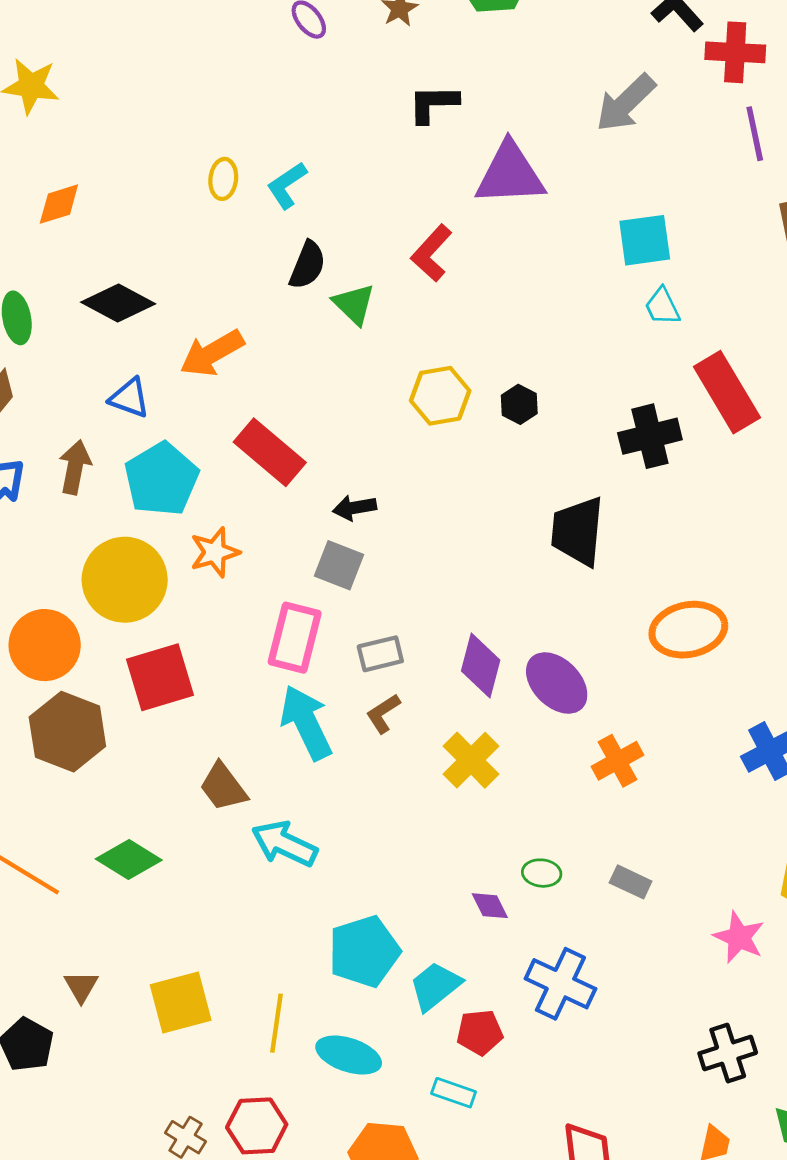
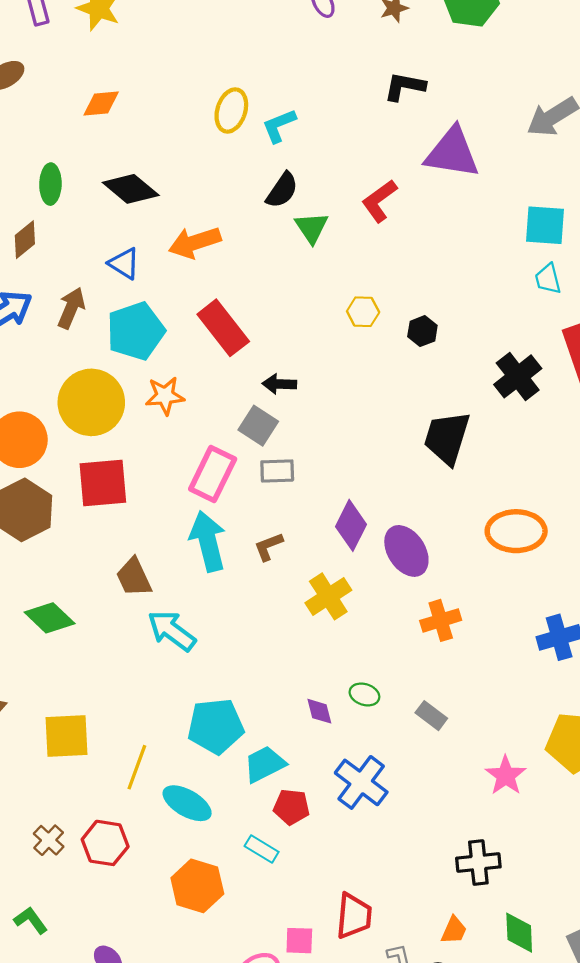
yellow ellipse: (223, 179) -> (231, 110), size x1.4
yellow hexagon: (440, 396) -> (363, 312), size x0.7
black cross: (650, 436) -> (518, 376), turned -36
gray rectangle: (380, 654) -> (277, 471), moved

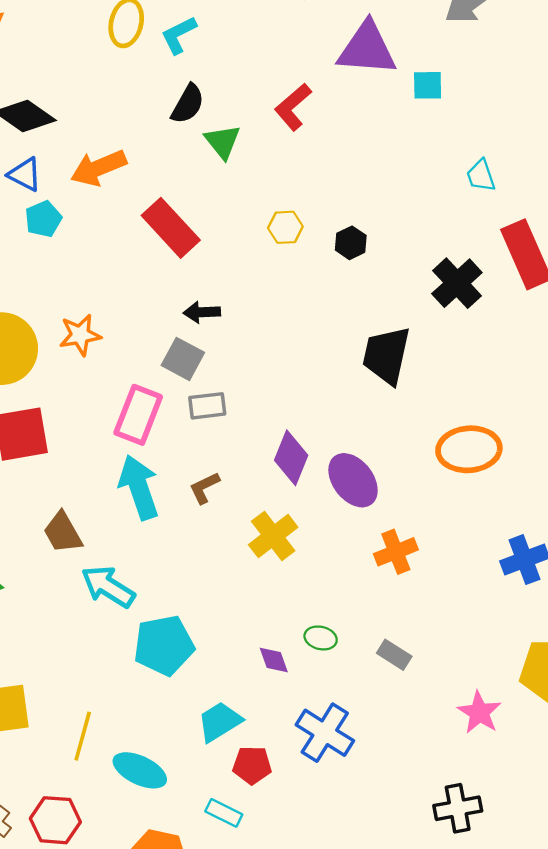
cyan square: (545, 225) -> (428, 85), moved, size x0.7
blue triangle: (124, 264) -> (25, 174), moved
red rectangle: (223, 328) -> (171, 228), moved
cyan pentagon: (136, 331) -> (43, 219), moved, size x0.6
cyan pentagon: (216, 726) -> (164, 645), moved

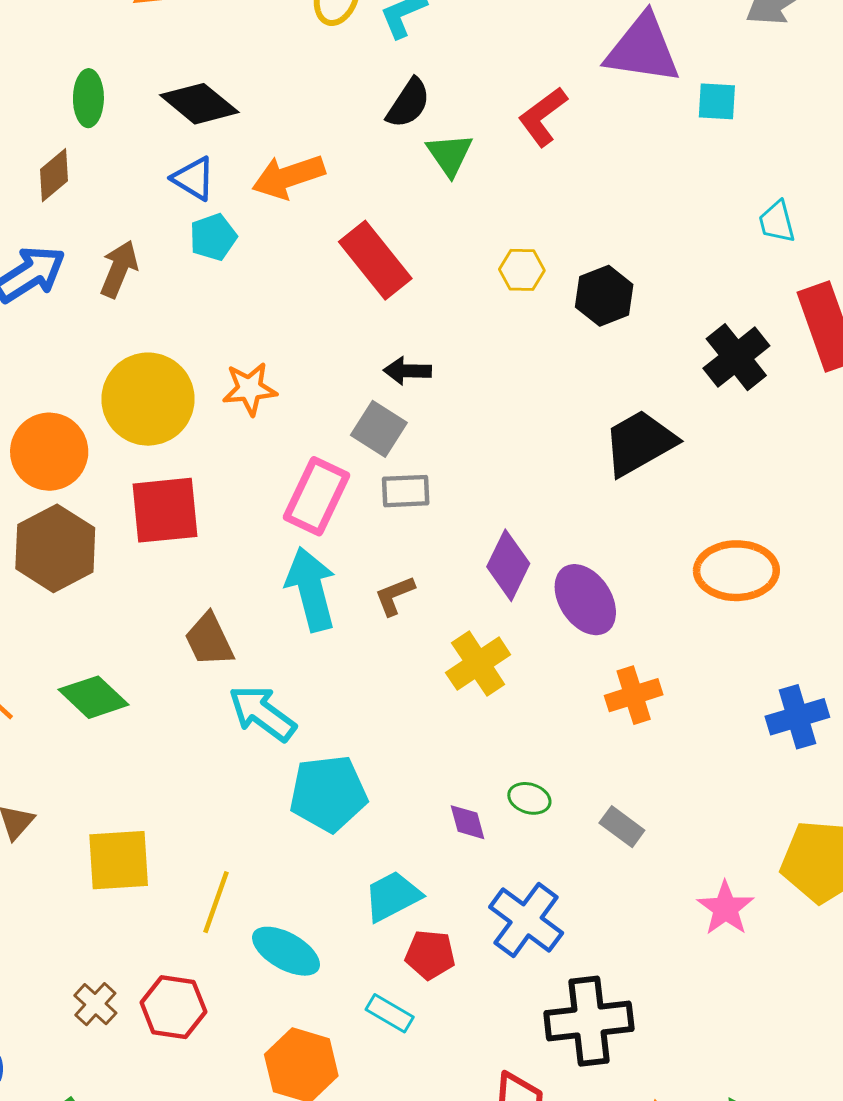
black hexagon: (351, 243) -> (604, 296), size x1.4
black trapezoid: (386, 355) -> (639, 443), turned 44
black cross: (458, 808) -> (589, 1021), moved, size x1.4

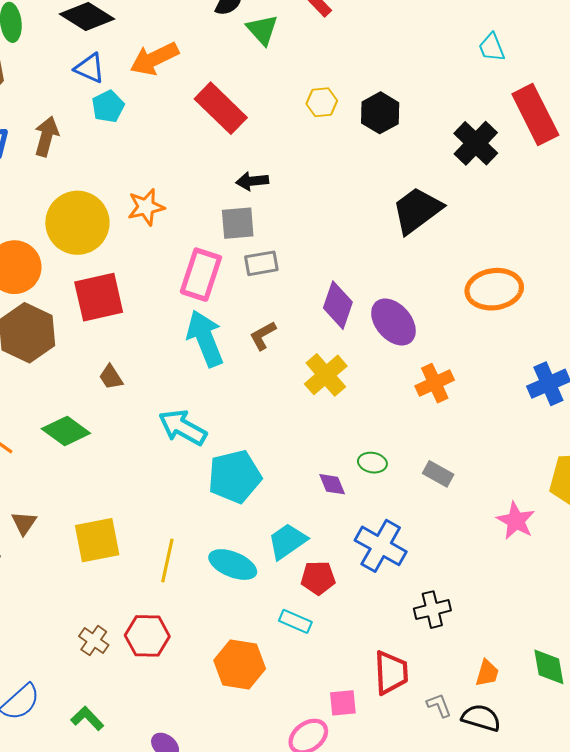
gray square: (379, 429) -> (238, 223), turned -30
brown trapezoid: (209, 640) -> (111, 377), moved, size x0.7
cyan ellipse: (286, 951) -> (233, 565), moved
black cross: (589, 1021) -> (432, 610), size x0.6

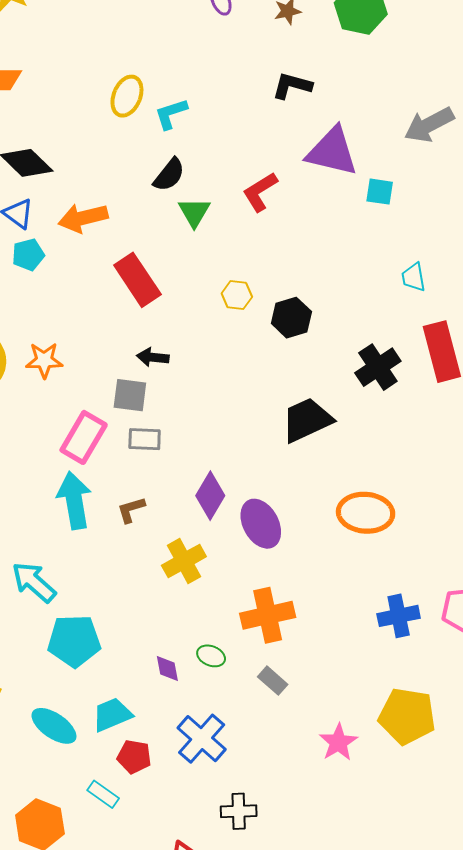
orange cross: (435, 383) -> (268, 615), moved, size x1.4

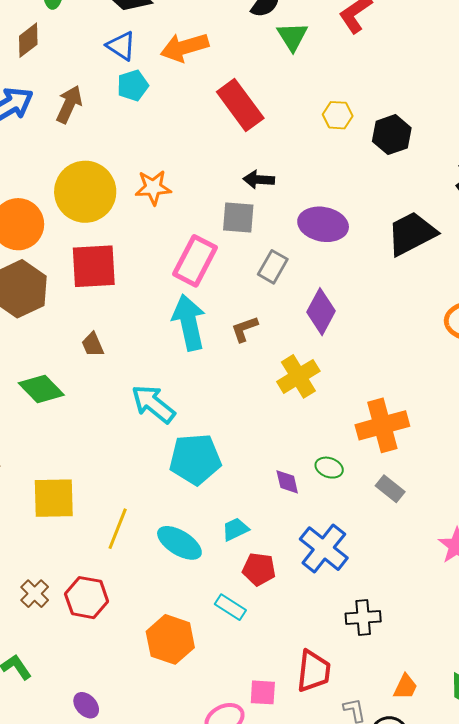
gray rectangle: (145, 439) -> (273, 267), moved, turned -60
purple ellipse: (261, 524) -> (323, 224), moved, turned -48
cyan trapezoid: (112, 715) -> (235, 529), size x0.7

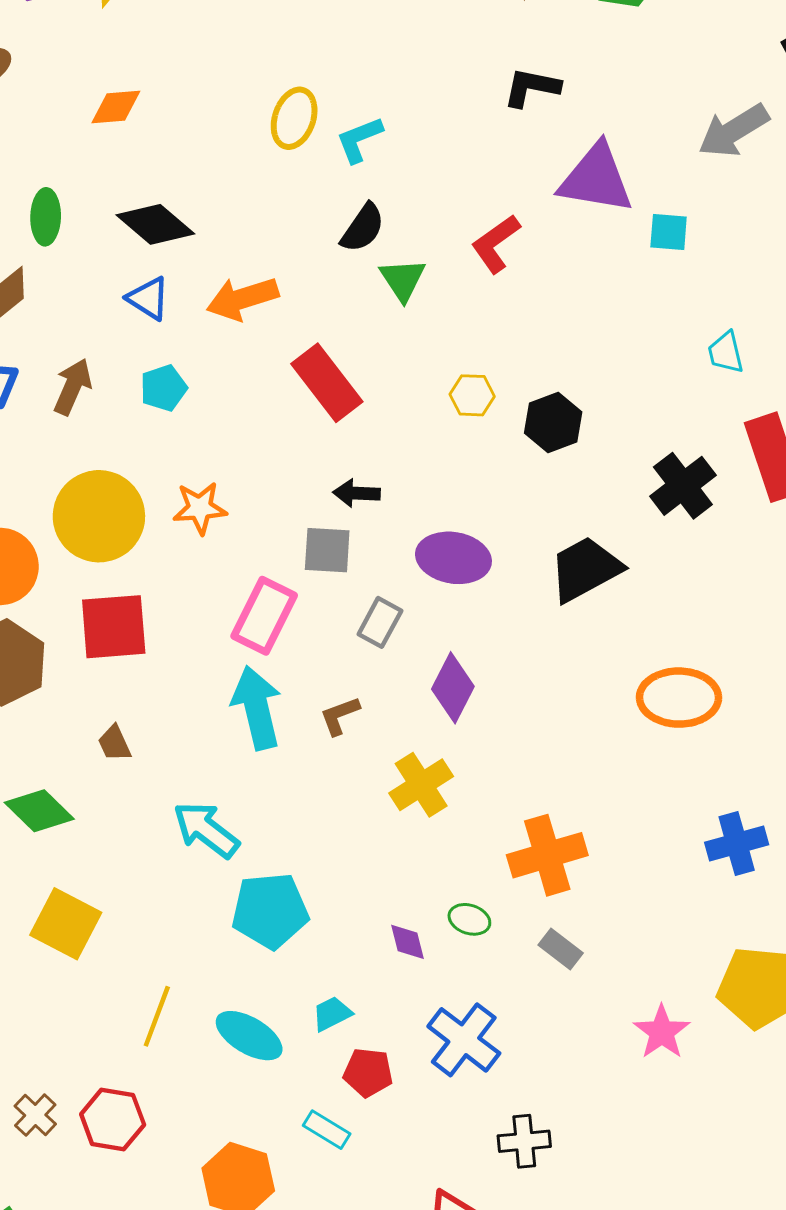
cyan pentagon: (133, 85) -> (164, 388), moved
yellow square: (54, 498) -> (66, 924), moved, turned 30

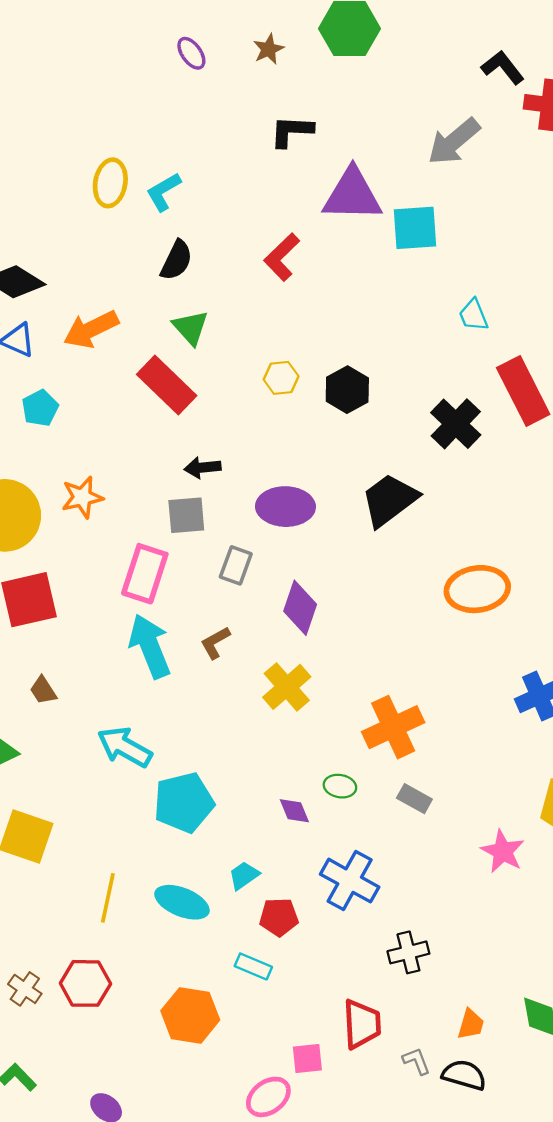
cyan square: (669, 232) -> (415, 228), size x1.5
green triangle: (403, 280) -> (191, 328), moved

